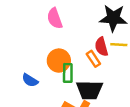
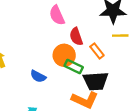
red semicircle: (101, 47) -> (76, 37), moved
green rectangle: (68, 73) -> (74, 66), turned -60

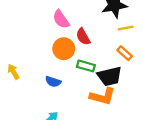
orange rectangle: (97, 51) -> (125, 53), moved
orange circle: (64, 55) -> (64, 49), moved

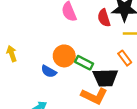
red semicircle: (83, 37) -> (104, 18), moved
orange circle: (64, 49) -> (64, 56), moved

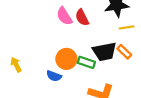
red semicircle: (104, 18) -> (82, 17), moved
black trapezoid: (105, 78) -> (105, 52), moved

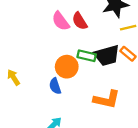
green rectangle: (86, 62) -> (87, 56), moved
blue semicircle: (54, 76) -> (55, 86), turned 56

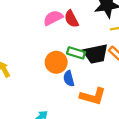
pink semicircle: (61, 21) -> (53, 18), turned 96
blue semicircle: (55, 86) -> (69, 79), moved

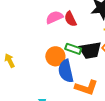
blue semicircle: (69, 79) -> (66, 71), size x1.6

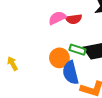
red semicircle: (70, 19) -> (74, 19), turned -70

